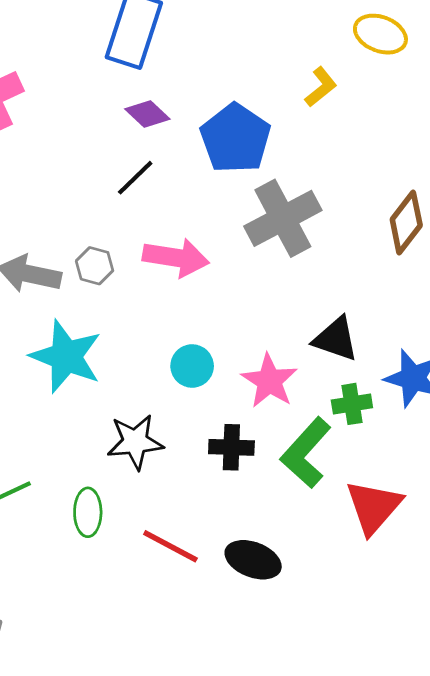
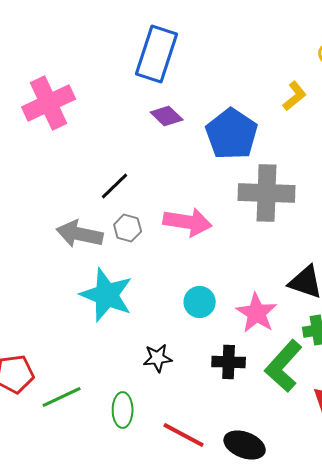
black line: (135, 178) -> (115, 186), moved
gray cross: (283, 218) -> (267, 193), turned 30
black star: (135, 442) -> (158, 358), size x0.7

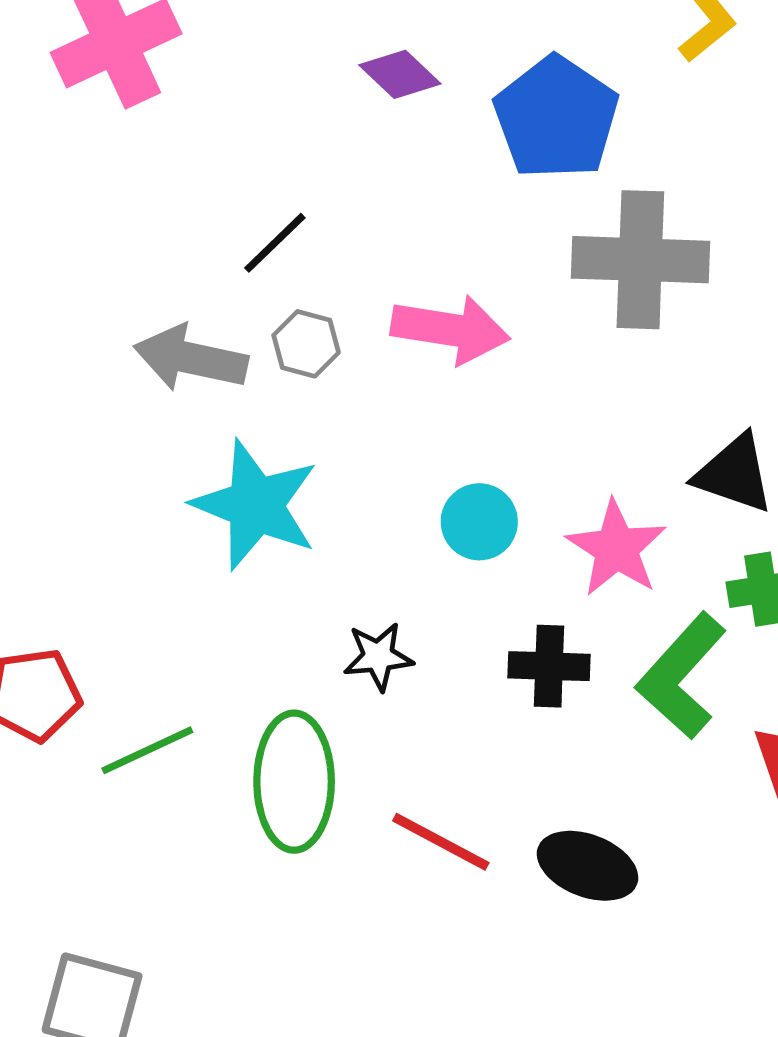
green ellipse: (123, 410) -> (294, 782), size x1.6

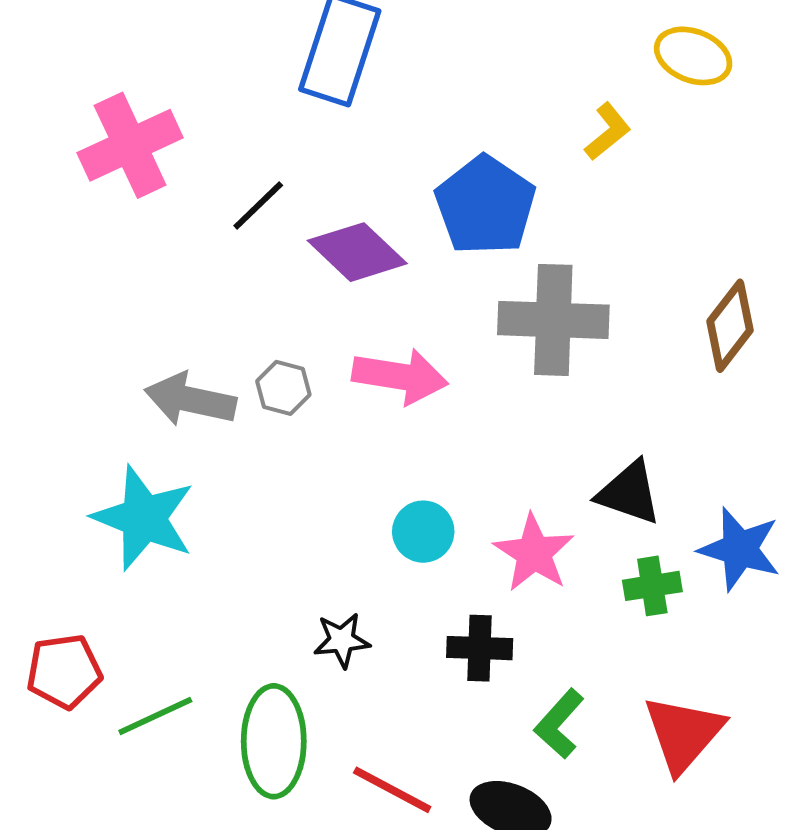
purple diamond: (400, 74) -> (357, 252), moved, size x1.5
black line: (275, 243) -> (258, 205), moved
cyan star: (256, 505) -> (144, 518), moved
green L-shape: (681, 676) -> (559, 724), moved, size x0.7

